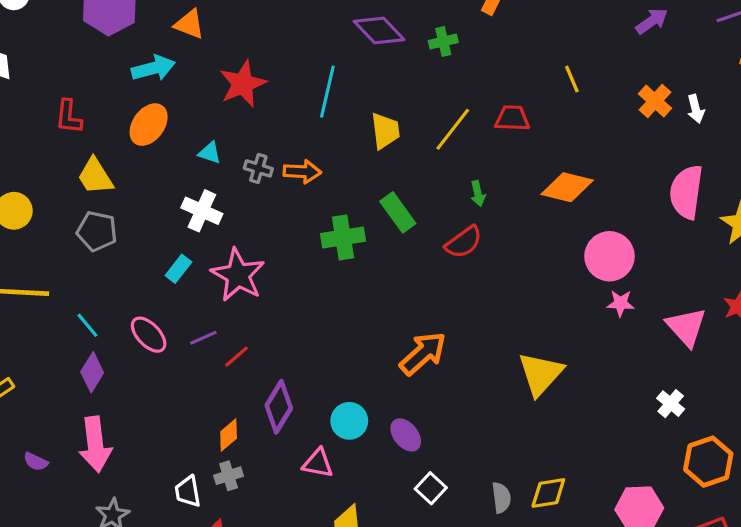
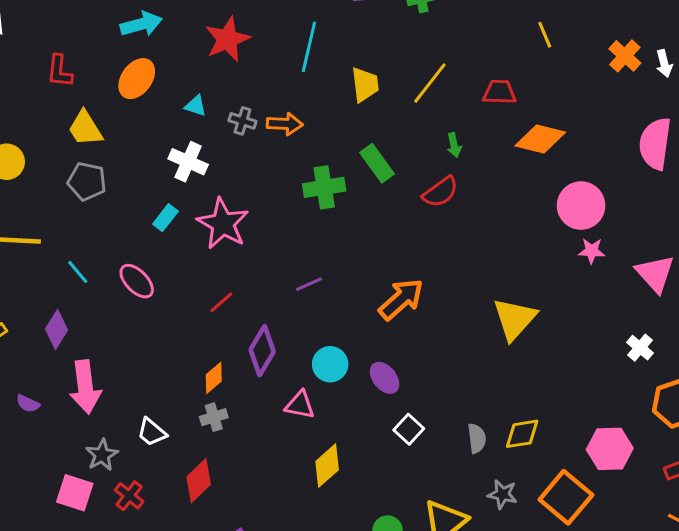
red trapezoid: (512, 118) -> (499, 92), moved
purple line: (203, 338) -> (309, 284), moved
purple diamond: (92, 372) -> (57, 329), moved
white trapezoid: (188, 491) -> (152, 432), moved, turned -40

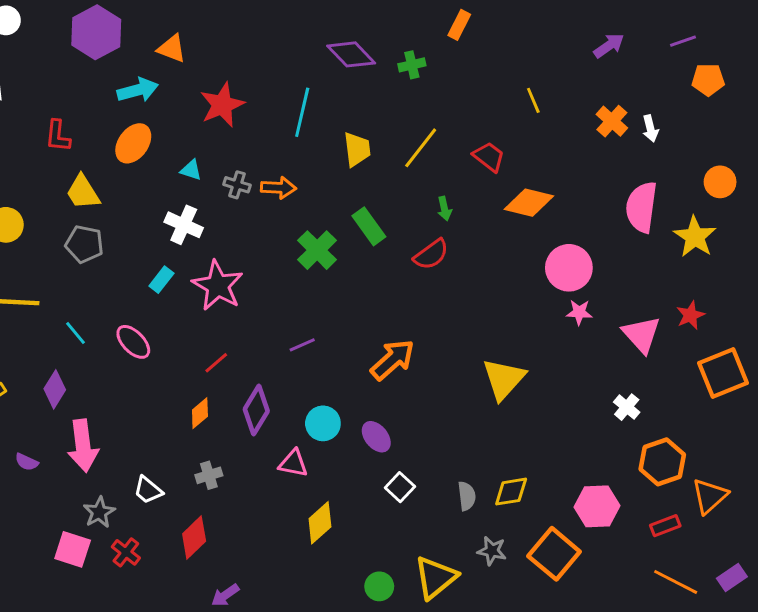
red trapezoid: (499, 92) -> (489, 157), turned 36
green cross: (324, 187) -> (317, 250), turned -36
orange diamond: (214, 378) -> (200, 413), moved

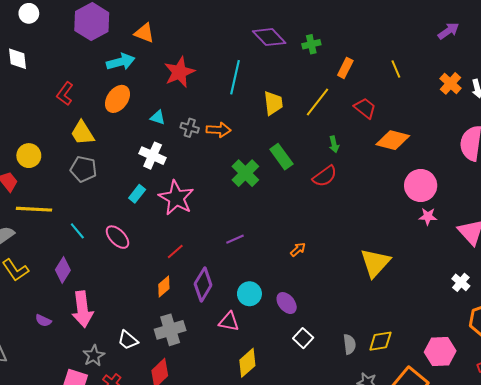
orange rectangle: (459, 25) -> (345, 68), moved
red L-shape: (58, 136) -> (65, 94), turned 30
orange arrow: (393, 360) -> (298, 249), size x0.5
gray cross: (209, 475) -> (170, 330), size x1.6

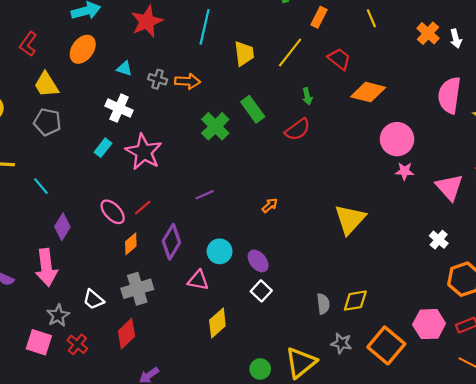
pink ellipse: (117, 237) -> (113, 212), moved
purple diamond: (63, 270) -> (62, 227), moved
white square: (303, 338) -> (261, 291), moved
pink hexagon: (440, 351) -> (429, 324), moved

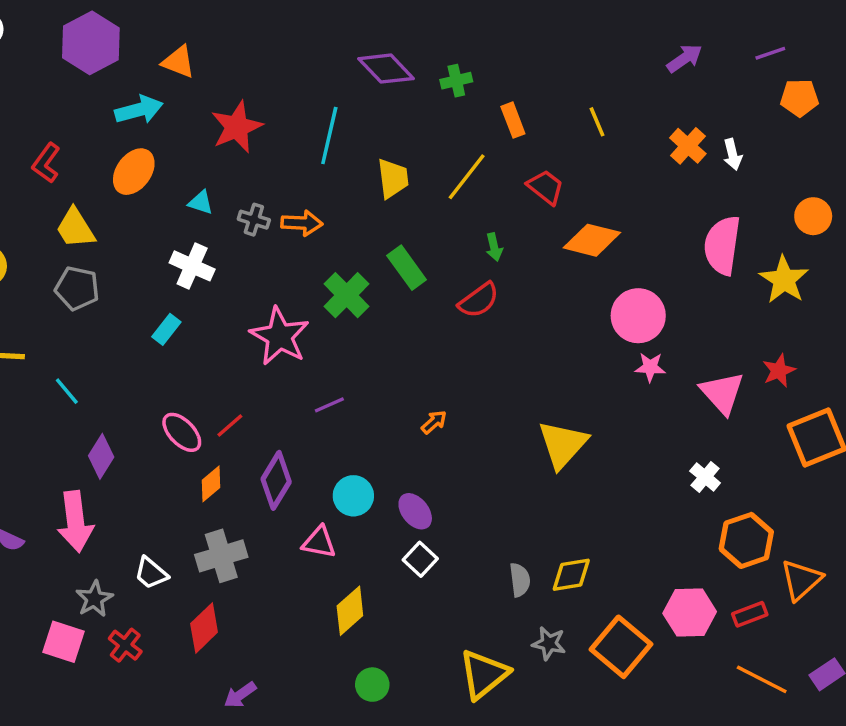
orange rectangle: (319, 17) -> (513, 120), turned -48
pink star: (144, 152) -> (280, 336), moved
green circle: (260, 369) -> (372, 685), moved

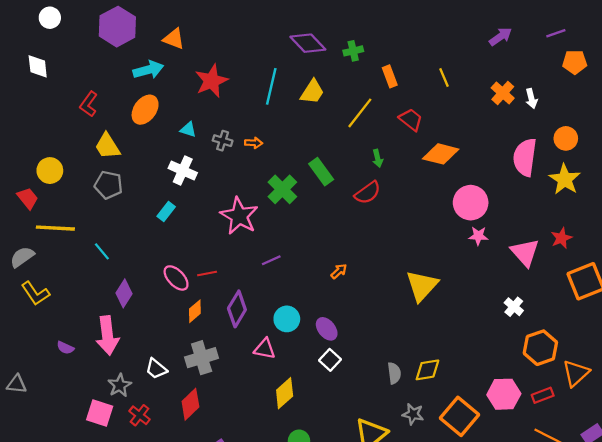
yellow trapezoid: (393, 178) -> (312, 92), moved, turned 40
orange circle: (813, 216) -> (566, 138), moved
orange arrow: (302, 223) -> (254, 143), size x0.7
red line: (230, 425) -> (207, 273), turned 30

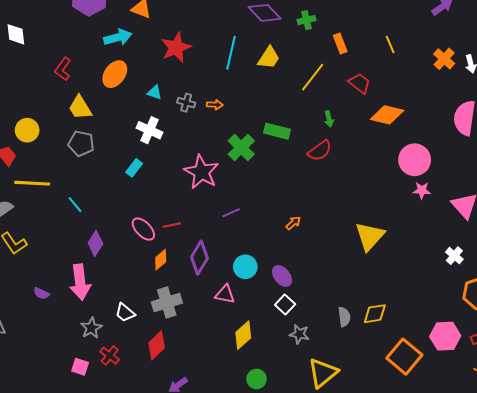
green rectangle: (321, 172) -> (277, 131), turned -40
pink square: (100, 413) -> (80, 367), moved, size x0.7
gray star: (413, 414) -> (299, 334), moved

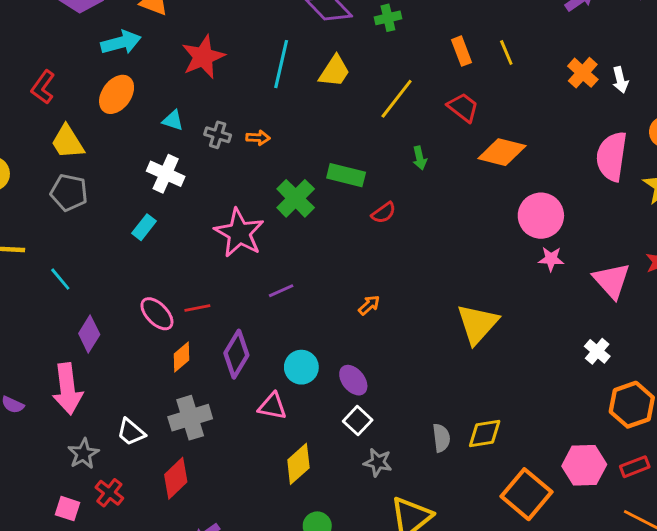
orange rectangle: (340, 43) -> (462, 51), moved
red semicircle: (320, 151) -> (384, 213), moved, size x0.7

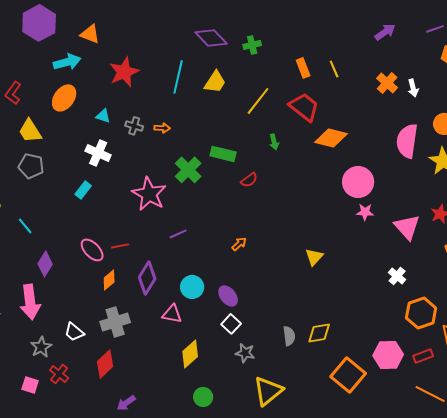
red trapezoid: (463, 107) -> (304, 107), size x1.4
yellow triangle: (477, 324) -> (314, 257), size x0.6

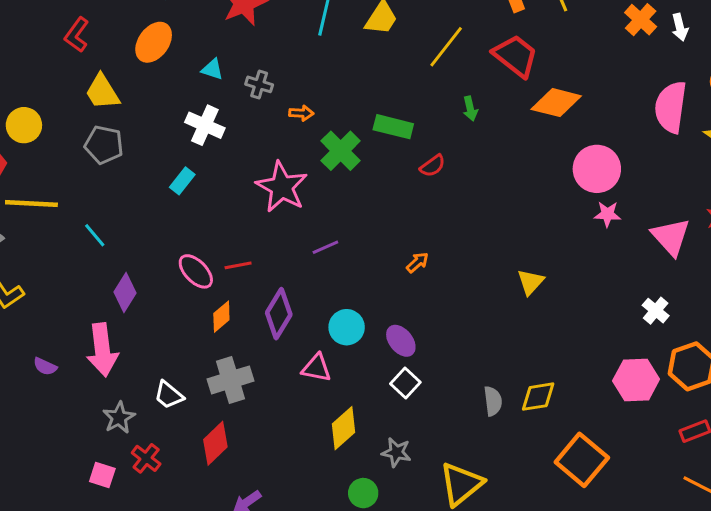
orange arrow: (162, 128) -> (301, 113), moved
gray star: (245, 353) -> (396, 452), moved
pink hexagon: (388, 355) -> (636, 380), moved

